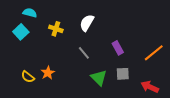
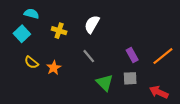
purple rectangle: (118, 48) -> (132, 55), moved
orange star: (48, 73) -> (54, 68), moved
yellow semicircle: (28, 77) -> (31, 62), moved

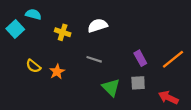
white semicircle: (92, 24) -> (98, 26), turned 42
cyan square: (22, 34) -> (15, 29), moved
gray line: (89, 56) -> (94, 59), turned -32

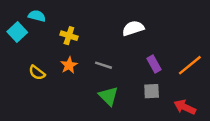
white semicircle: (98, 26) -> (133, 28), moved
orange star: (57, 72) -> (69, 65), moved
green triangle: (111, 87) -> (108, 96), moved

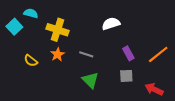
yellow cross: (69, 36) -> (58, 30), size x1.5

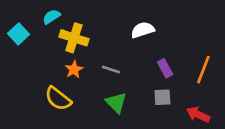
cyan semicircle: (31, 13) -> (51, 17), moved, turned -48
orange line: (158, 54) -> (203, 70), turned -30
yellow semicircle: (31, 61) -> (58, 99), moved, size x1.5

